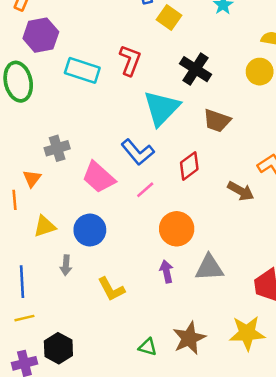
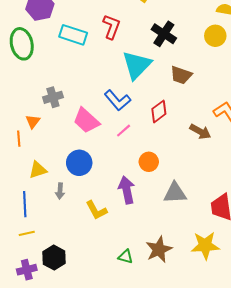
yellow triangle: (45, 226) -> (38, 170), moved
orange circle: (177, 229) -> (149, 162), size x0.7
purple arrow: (167, 272) -> (127, 190), moved, size x1.5

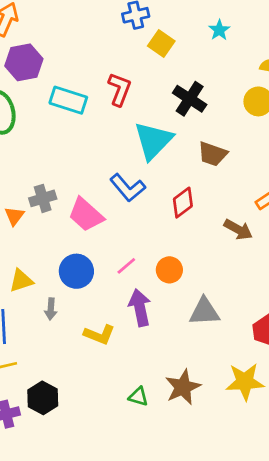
gray cross: (53, 97) -> (43, 198), moved
pink line: (124, 131) -> (126, 266), moved
yellow L-shape: (96, 210) -> (99, 335), turned -40

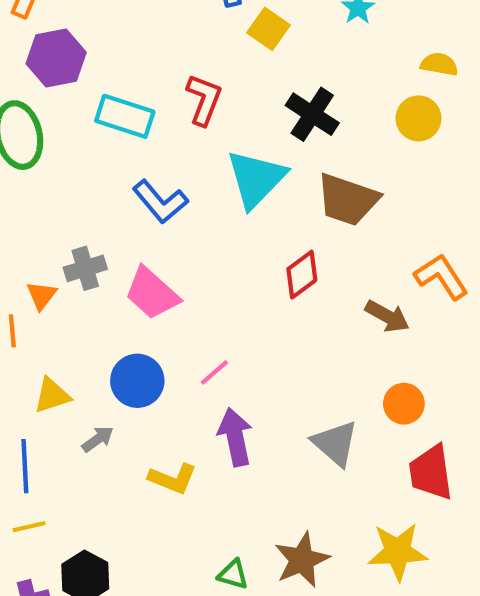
brown trapezoid: (213, 154) -> (348, 200), size x1.4
blue L-shape: (128, 188) -> (160, 202), moved
orange circle: (169, 270) -> (404, 404), moved
gray arrow: (51, 309) -> (98, 439), turned -130
gray triangle: (204, 312) -> (335, 443), turned 44

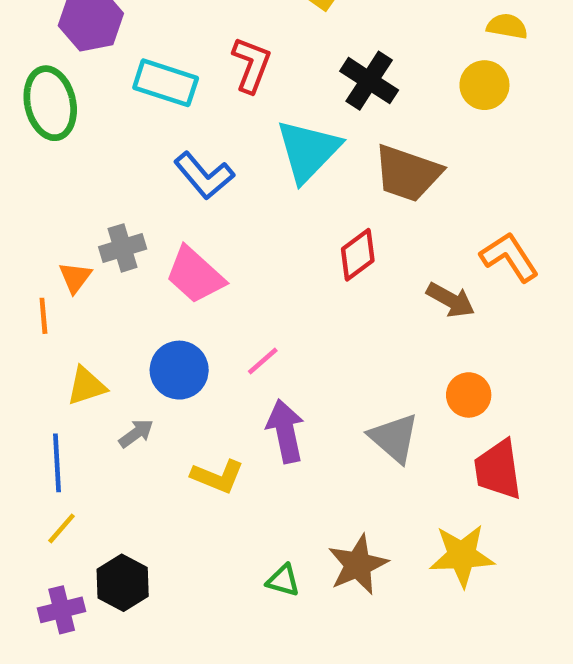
yellow line: (29, 527) -> (62, 528), turned -36

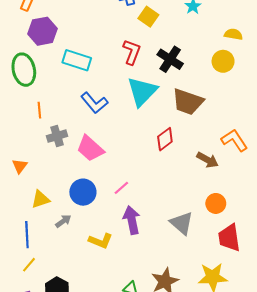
red L-shape: (252, 65) -> (132, 52), moved
orange triangle: (75, 277) -> (20, 166), moved
orange line: (43, 316) -> (39, 110), moved

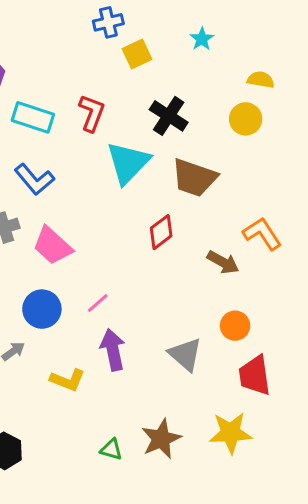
yellow square: (148, 17) -> (137, 54), turned 30
red L-shape: (132, 52) -> (92, 113), moved
blue L-shape: (94, 103) -> (34, 179), moved

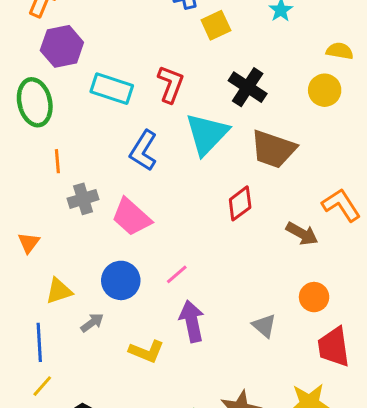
blue L-shape: (34, 179) -> (143, 151), moved, turned 72
gray triangle: (185, 354) -> (264, 326), size x0.7

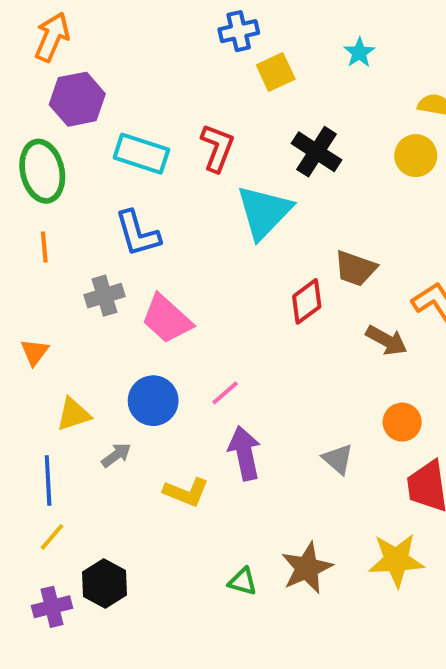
brown trapezoid: (273, 149) -> (355, 268), moved, size x0.7
blue L-shape: (143, 151) -> (138, 233), moved, turned -48
orange line: (57, 161) -> (44, 247), moved

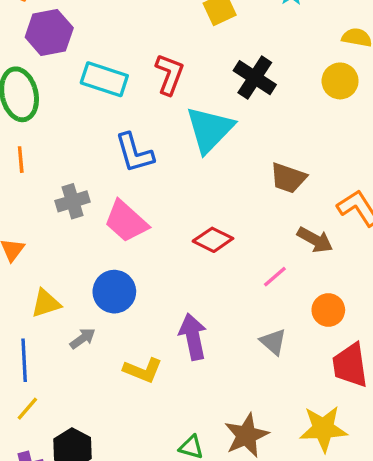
blue L-shape: (138, 233) -> (134, 153), moved
red diamond: (307, 301) -> (213, 240), moved, turned 63
pink line: (225, 393) -> (275, 277), moved

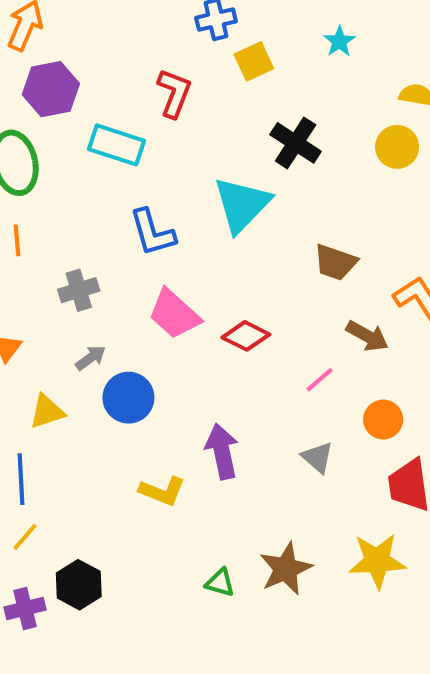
red L-shape: (170, 74) -> (174, 93), moved
pink trapezoid: (126, 221) -> (174, 314), moved
gray arrow: (83, 338) -> (91, 358), moved

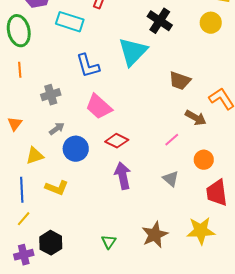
red diamond: (246, 336) -> (117, 141), moved
yellow L-shape: (162, 491) -> (57, 188), moved
green triangle: (220, 583) -> (109, 242), moved, turned 49

